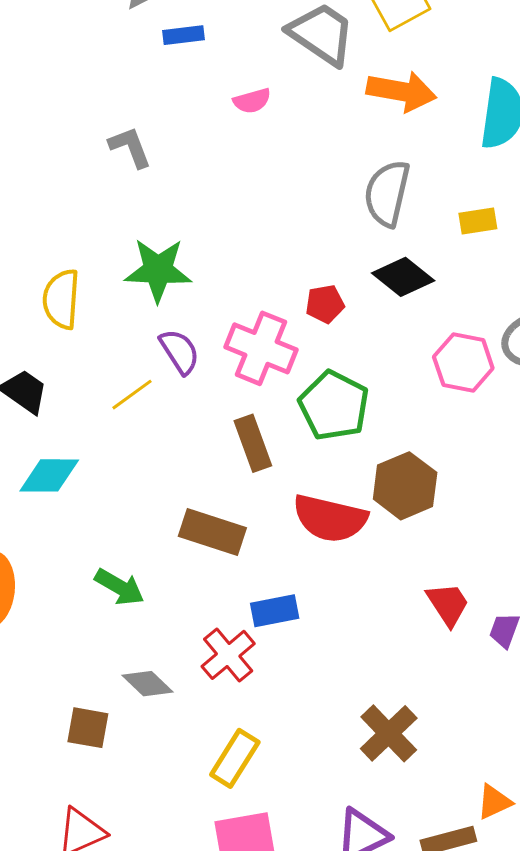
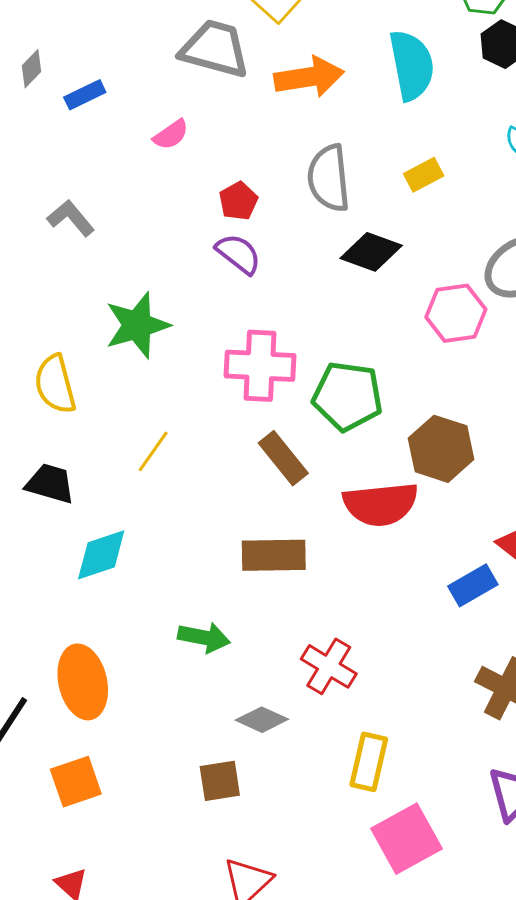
red pentagon: (325, 304) -> (238, 201), moved
purple semicircle: (179, 351) -> (238, 254), moved
blue rectangle: (275, 611) -> (473, 585), moved

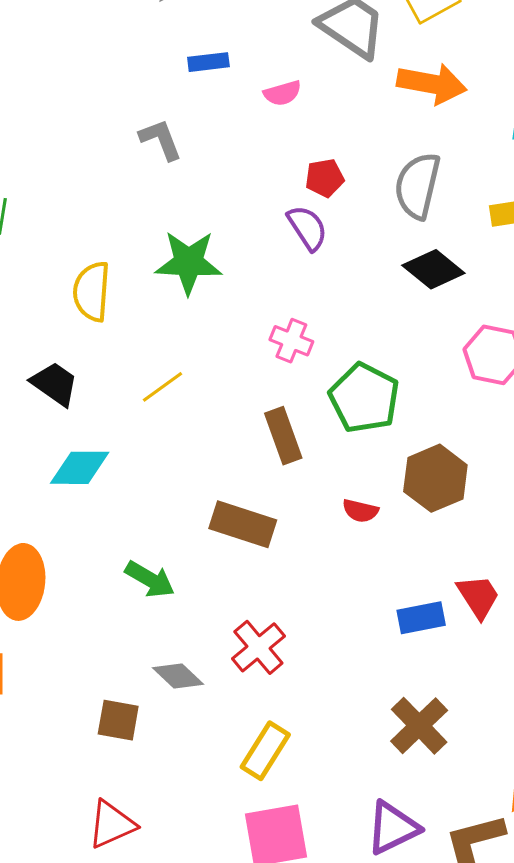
blue rectangle: (85, 95) -> (208, 62), moved
pink cross: (260, 366) -> (291, 341), size x0.6
red semicircle: (381, 504) -> (360, 511), size x0.5

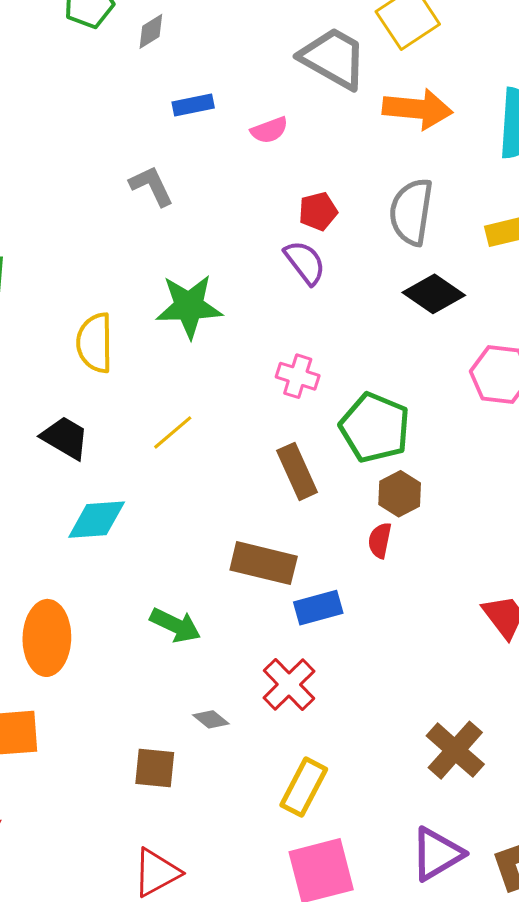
brown hexagon: (435, 478) -> (400, 494), moved, size x0.7
red semicircle: (360, 511) -> (380, 540), turned 93
blue rectangle: (421, 618) -> (318, 608), moved
gray diamond: (178, 676) -> (211, 719), size x0.7

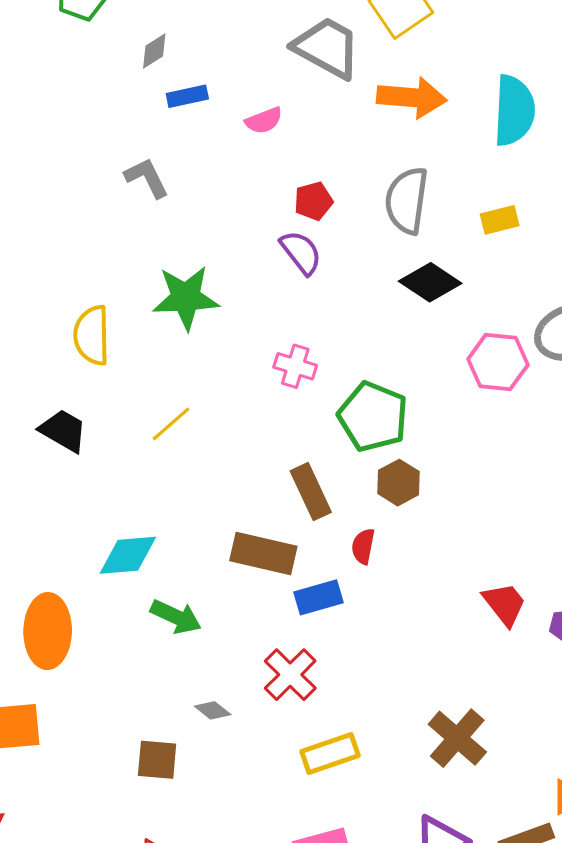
gray diamond: (151, 31) -> (154, 51), moved
brown rectangle: (297, 471) -> (311, 492), moved
cyan diamond: (97, 520) -> (128, 555), moved
red semicircle: (380, 540) -> (363, 546), moved
yellow rectangle: (304, 787) -> (330, 753), moved, turned 44

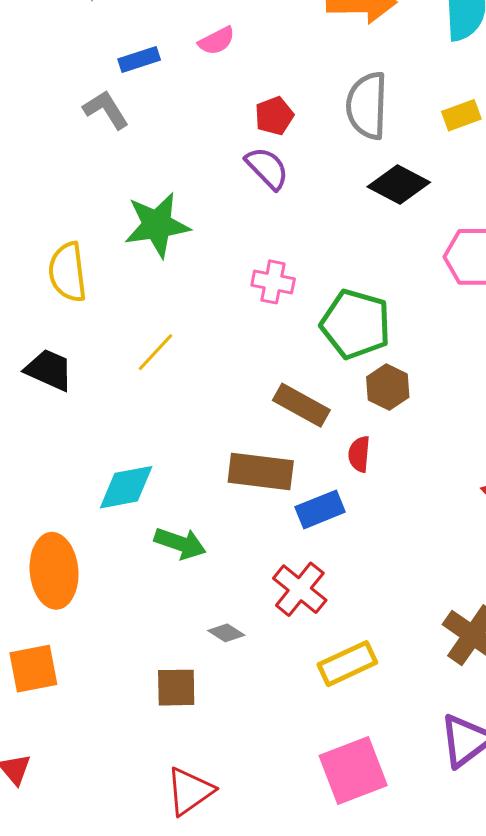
blue rectangle: (187, 96) -> (139, 60), moved
brown rectangle: (311, 492) -> (301, 405), turned -30

